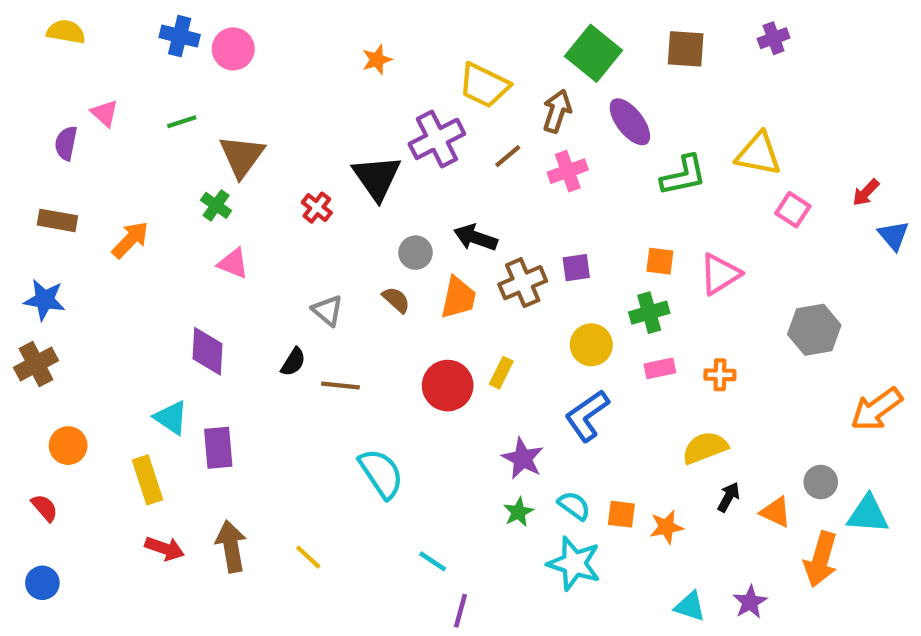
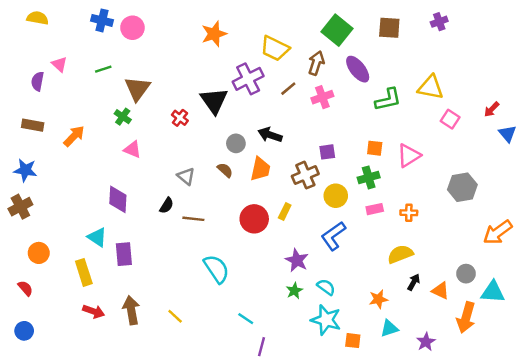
orange star: (377, 60) -> (214, 34), size x1.5
brown cross: (523, 283) -> (305, 175), moved
orange square: (621, 514) -> (353, 341), moved
cyan triangle: (690, 606) -> (389, 328), moved, turned -36

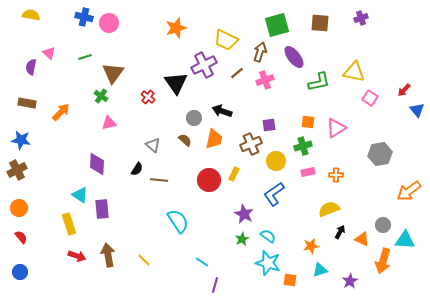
green square: (337, 30) -> (277, 25), turned 35
pink triangle: (132, 149) -> (109, 123), turned -35
orange circle: (39, 253) -> (19, 208), moved

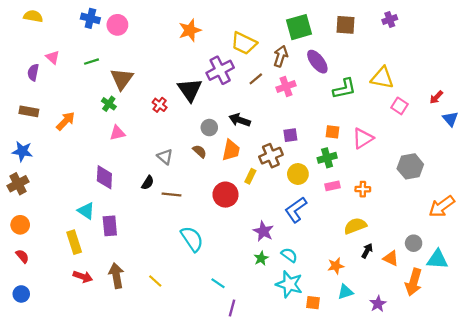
yellow rectangle: (234, 174) -> (250, 176), moved

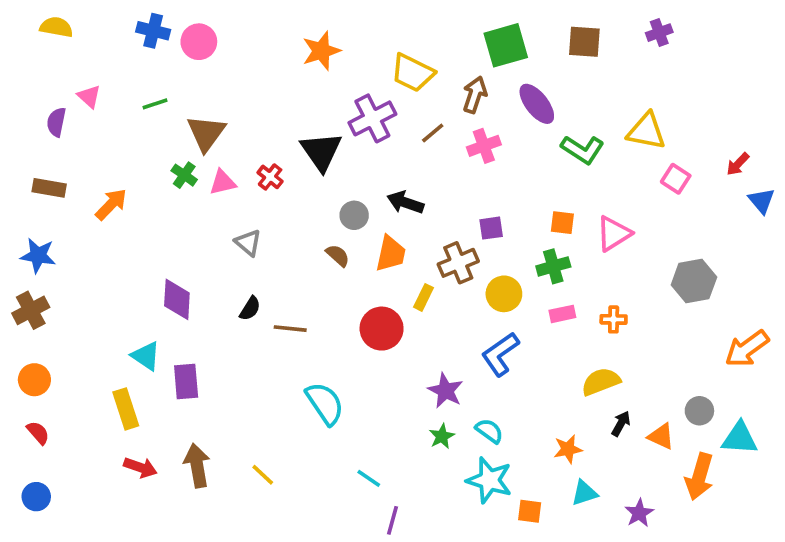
green L-shape: (344, 89) -> (583, 150), turned 45
pink triangle: (117, 133) -> (223, 182), moved
gray triangle: (165, 157) -> (248, 243), moved

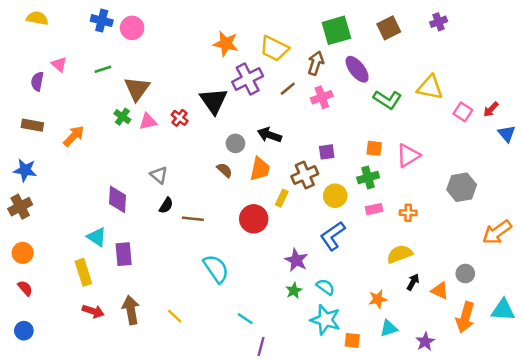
brown square: (584, 42) -> (389, 28), turned -30
orange star: (321, 51) -> (226, 44), moved, turned 30
pink square: (676, 179) -> (463, 112), moved
gray triangle: (248, 243) -> (159, 175), moved
cyan triangle: (740, 438) -> (503, 310), moved

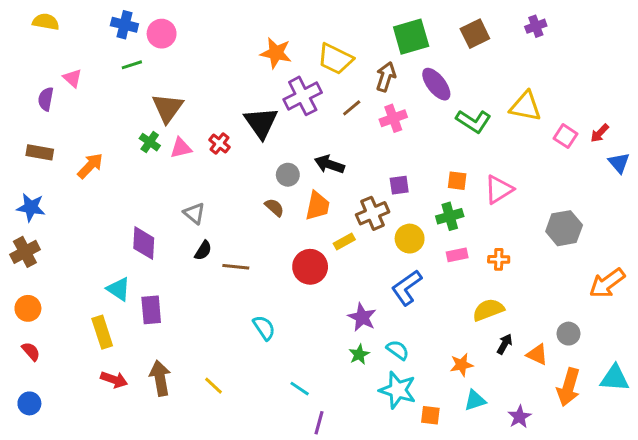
green line: (103, 69) -> (132, 65), moved
yellow rectangle: (282, 198) -> (344, 242), turned 35
cyan semicircle: (216, 269) -> (264, 328), size x0.7

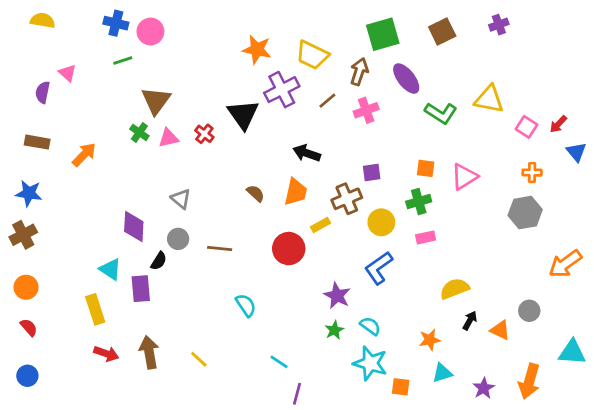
gray circle: (288, 175) -> (178, 239), moved
black semicircle: (203, 250) -> (159, 261), moved
orange cross: (499, 259) -> (532, 173), moved
orange arrow: (568, 387) -> (529, 381), moved

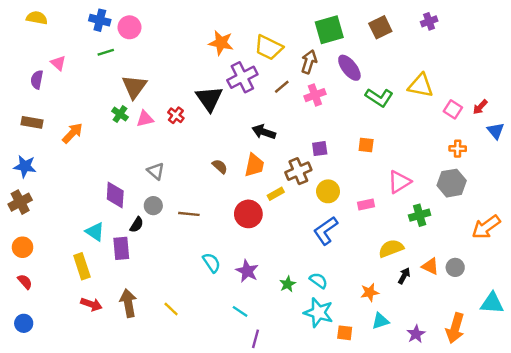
pink triangle: (464, 177) -> (399, 182), moved
green cross: (419, 202) -> (420, 215), moved
purple star: (337, 296) -> (247, 271), moved
orange triangle: (500, 330) -> (430, 266), moved

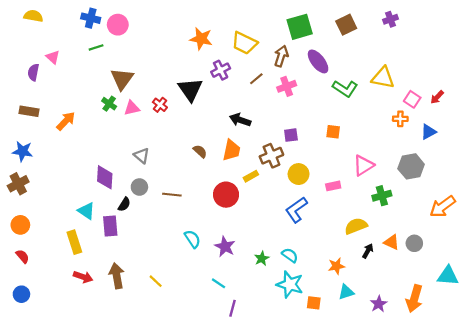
purple cross: (242, 77) -> (221, 70), size x0.7
blue triangle: (496, 131) -> (428, 132), moved, turned 42
orange cross: (458, 149) -> (400, 119), moved

